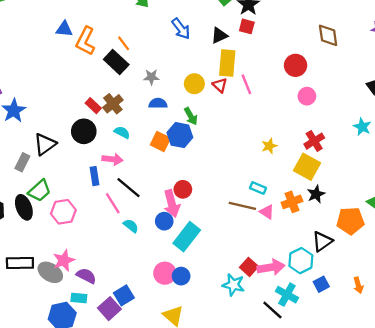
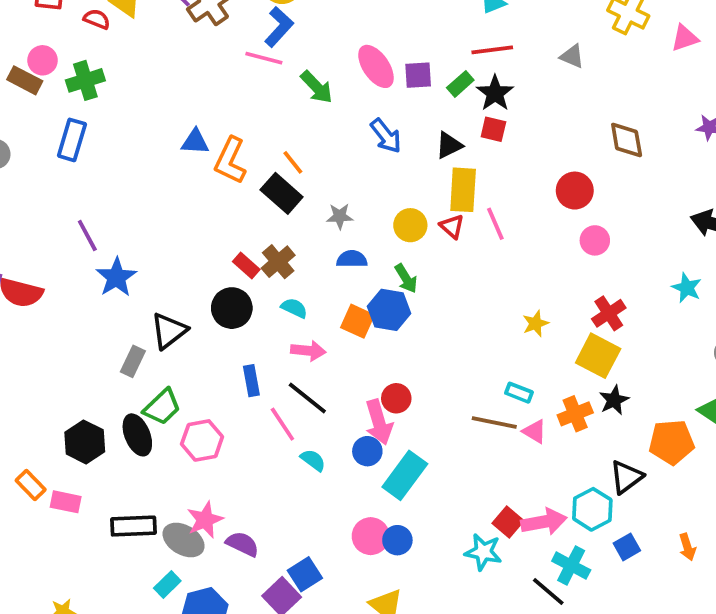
pink arrow: (112, 159) -> (308, 351), moved
cyan rectangle: (79, 298) -> (167, 585), moved, turned -49

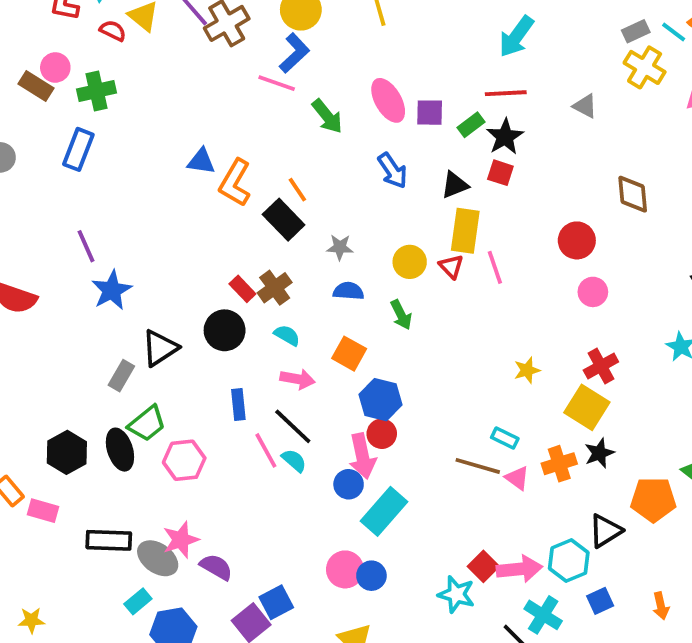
blue hexagon: (389, 310) -> (380, 400), moved
cyan semicircle: (313, 460) -> (294, 460), moved

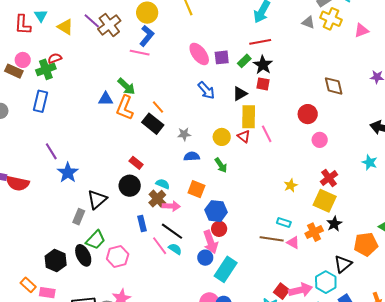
red semicircle: (113, 31) -> (55, 58), moved, turned -40
gray triangle: (585, 106) -> (308, 22), moved
green arrow: (327, 116) -> (126, 86), moved
brown cross: (275, 288) -> (157, 199), moved

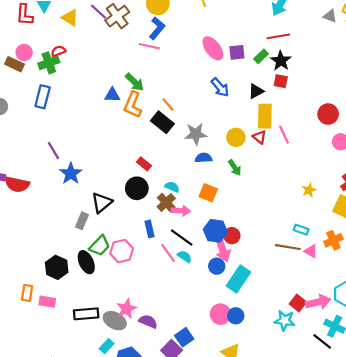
gray star: (184, 134) -> (196, 134), size x1.5
blue hexagon: (216, 211) -> (215, 231), moved
pink hexagon: (118, 257) -> (122, 251), moved
orange rectangle: (28, 285) -> (27, 293), turned 56

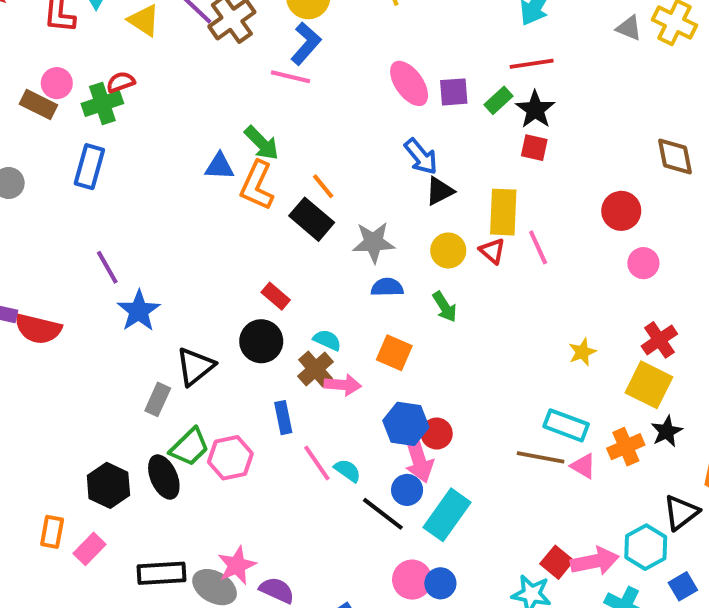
black triangle: (256, 91) -> (440, 191), moved
cyan rectangle: (301, 230) -> (566, 425), size x1.5
black line: (182, 237) -> (383, 514), moved
pink rectangle: (47, 302) -> (89, 549), turned -56

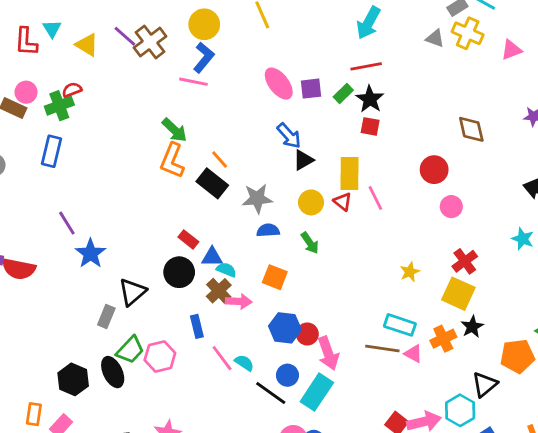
blue triangle: (219, 166) -> (212, 257), moved
pink arrow: (419, 459) -> (328, 353), moved

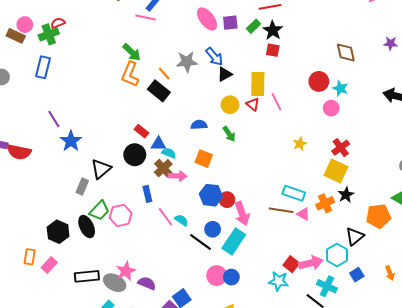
gray star: (257, 198) -> (187, 62), moved
cyan star: (523, 239) -> (340, 88), moved
yellow star: (410, 272) -> (300, 144), moved

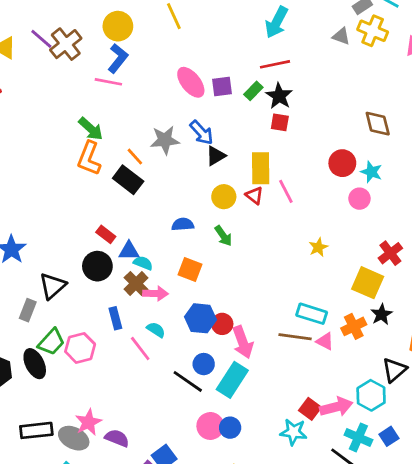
red cross: (341, 148) -> (390, 253), moved
cyan semicircle: (181, 220) -> (156, 330), moved
blue square: (357, 275) -> (389, 436), moved

